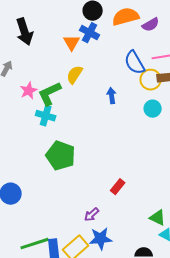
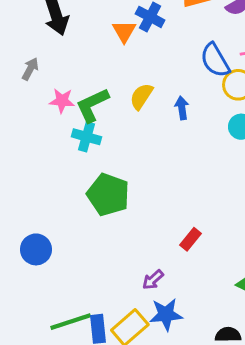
yellow semicircle: (75, 75) -> (141, 96), moved
pink star: (29, 91) -> (62, 101), turned 30

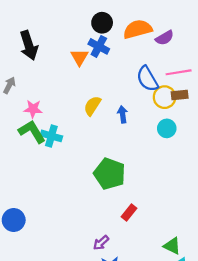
green L-shape: (92, 105) -> (32, 132), moved, turned 84
green pentagon: (108, 195) -> (110, 174), moved

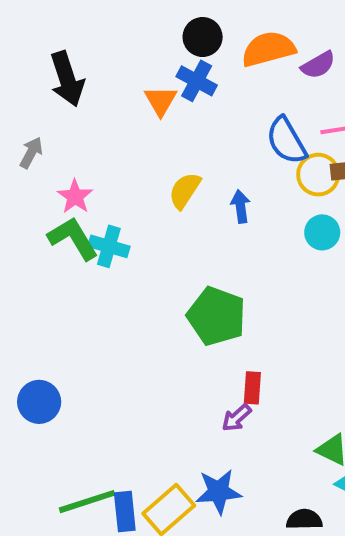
pink star: (33, 109) -> (75, 197), turned 30
red rectangle: (129, 212) -> (252, 388), turned -35
purple arrow: (101, 243) -> (236, 418), moved

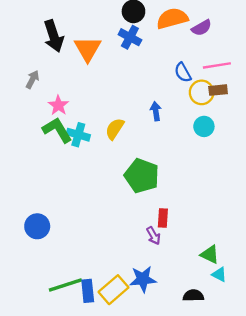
orange triangle: (161, 101) -> (88, 49), moved, size x1.4
blue semicircle: (286, 141) -> (183, 72), size x0.7
yellow semicircle: (185, 191) -> (115, 129), moved
purple arrow: (236, 418) -> (153, 236), turned -78

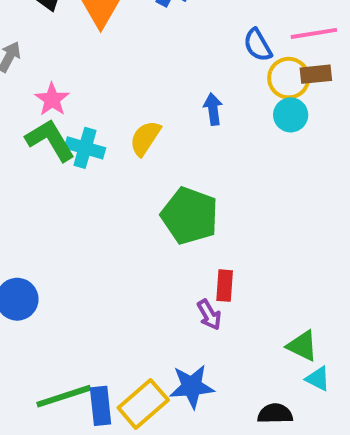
cyan circle: (204, 126) -> (291, 115), moved

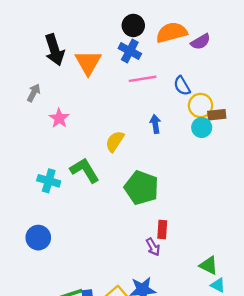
pink line: (314, 33) -> (143, 79), moved
brown rectangle: (316, 74) -> (217, 115), moved
green L-shape: (50, 140) -> (85, 170), moved
cyan cross: (85, 148) -> (49, 181), moved

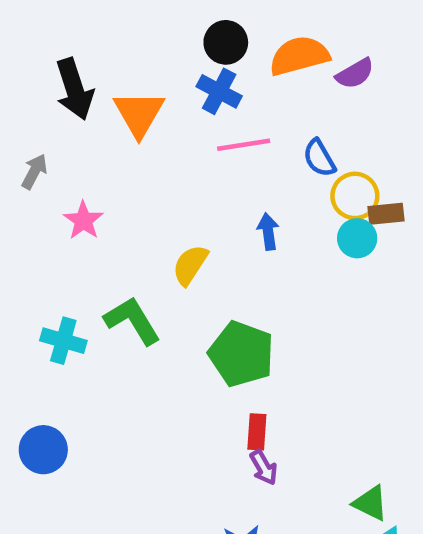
red rectangle: (162, 229) -> (257, 432), moved

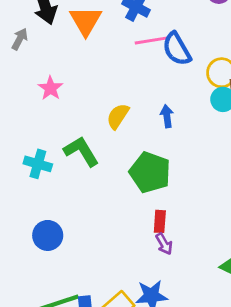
blue semicircle: (319, 158) -> (177, 49), moved, size x1.4
gray arrow: (34, 171) -> (20, 39), moved
blue arrow: (268, 232) -> (167, 116), moved
blue circle: (43, 450) -> (48, 235), moved

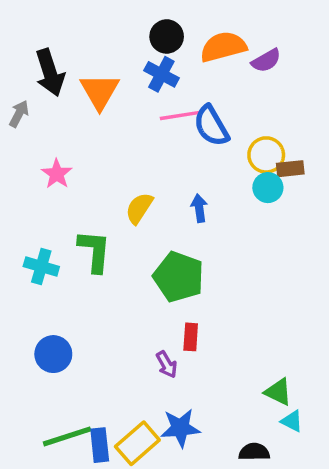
green L-shape: (81, 151) -> (95, 251), turned 36
purple arrow: (164, 244) -> (167, 364), moved

